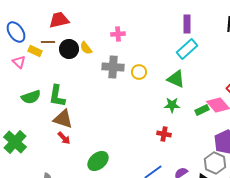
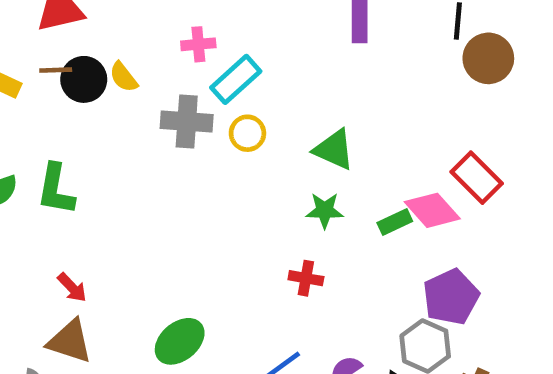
brown line: (48, 42) -> (56, 70), moved
cyan rectangle: (187, 49) -> (236, 79), moved
brown triangle: (63, 119) -> (70, 341), moved
green ellipse: (98, 161) -> (180, 341), moved

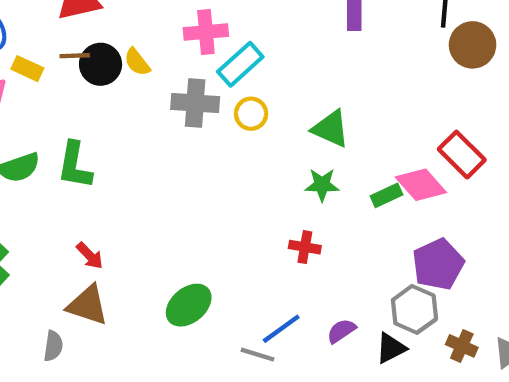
pink cross: (198, 44) -> (206, 32), size x1.4

